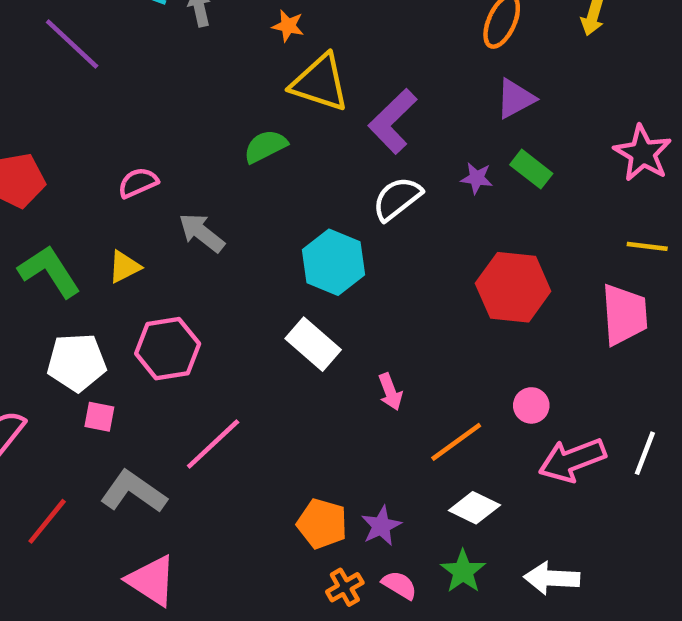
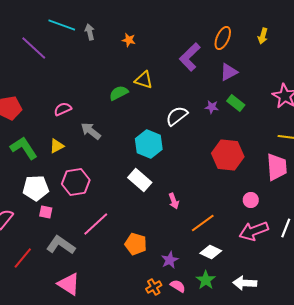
yellow triangle: (320, 83) -> (144, 80), moved, size x0.7
purple L-shape: (393, 121) -> (190, 57), moved
pink circle: (531, 405) -> (251, 200), moved
orange pentagon: (322, 524) -> (136, 244), moved

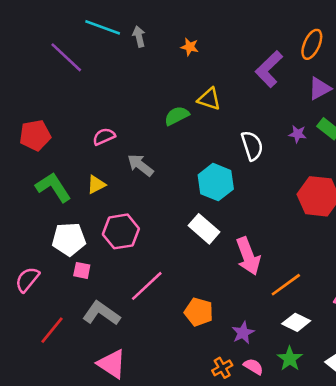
white semicircle: (177, 116) -> (252, 146), turned 110
pink arrow: (174, 201) -> (248, 256), size x1.8

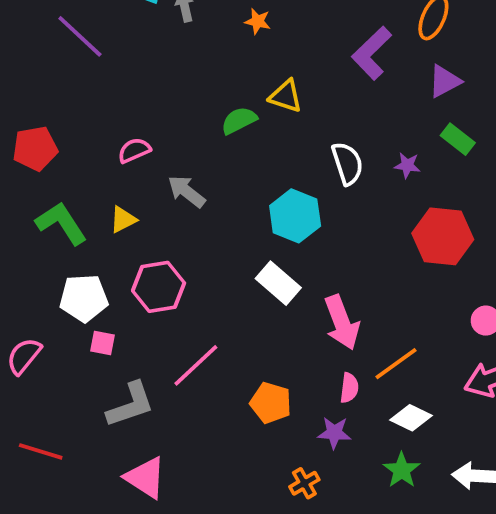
purple star: (298, 134) -> (407, 165), moved
gray L-shape: (101, 313) -> (130, 405), turned 126
red line: (52, 330) -> (41, 451), moved, turned 68
purple star: (243, 333) -> (334, 433), turned 30
pink semicircle: (253, 367) -> (349, 388), moved, turned 66

